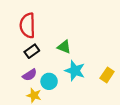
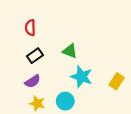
red semicircle: (28, 25) -> (30, 28), size x0.6
cyan circle: (49, 81) -> (65, 101), moved

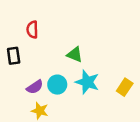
black rectangle: (35, 56) -> (14, 56), moved, turned -63
cyan circle: (65, 101) -> (57, 85), moved

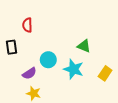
green triangle: (75, 55) -> (84, 46), moved
cyan circle: (57, 85) -> (48, 60), moved

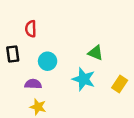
cyan circle: (48, 60) -> (48, 61), moved
purple semicircle: (29, 73) -> (33, 84), turned -144

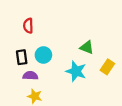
black rectangle: (13, 54) -> (22, 57), moved
yellow rectangle: (120, 84) -> (107, 67), moved

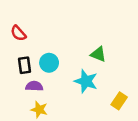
red semicircle: (28, 26) -> (18, 33), moved, turned -40
yellow rectangle: (107, 67) -> (119, 101), moved

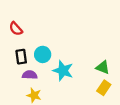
green triangle: (98, 54) -> (103, 67), moved
cyan star: (86, 81) -> (63, 71), moved

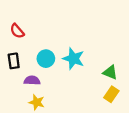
black rectangle: (21, 57) -> (14, 61), moved
cyan star: (63, 71) -> (73, 59), moved

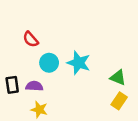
red semicircle: (17, 31) -> (31, 39), moved
black rectangle: (14, 61) -> (12, 85), moved

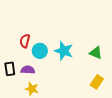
red semicircle: (31, 39) -> (25, 41), moved, turned 56
green triangle: (118, 78) -> (96, 53), moved

